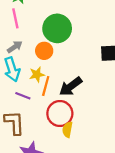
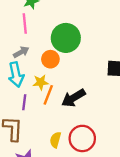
purple line: (23, 96) -> (24, 102), turned 70
red circle: (60, 114) -> (82, 138), moved
yellow semicircle: (67, 130) -> (55, 140), moved

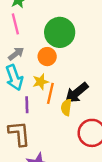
yellow semicircle: (55, 140) -> (66, 107), moved

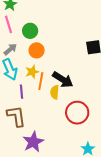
green circle: (60, 32) -> (30, 31), moved, size x0.6
black arrow: (77, 93) -> (63, 80), turned -105

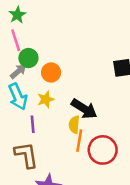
green circle: (30, 31) -> (28, 58), moved
orange line: (41, 81) -> (79, 141), moved

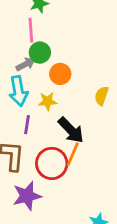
black arrow: (84, 109) -> (71, 130), moved
yellow semicircle: (74, 125) -> (102, 96), moved
red circle: (103, 150) -> (52, 163), moved

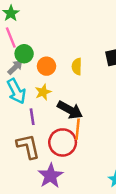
yellow semicircle: (102, 96) -> (77, 67), moved

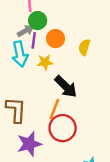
purple line: (32, 117) -> (34, 40), moved
orange line: (78, 129) -> (54, 109), moved
red circle: (63, 142) -> (63, 128), moved

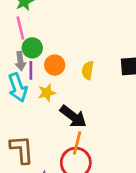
gray arrow: (25, 31) -> (20, 61), turned 119
orange line: (54, 109) -> (77, 143), moved

